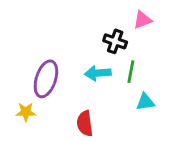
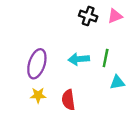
black cross: (115, 41) -> (88, 16), moved
yellow star: (26, 112) -> (38, 95), moved

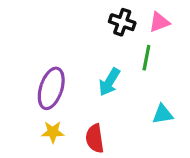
green line: (106, 58) -> (146, 58), moved
cyan arrow: (79, 59) -> (109, 82), turned -54

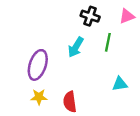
pink triangle: (159, 22) -> (127, 16), moved
cyan arrow: (109, 82) -> (76, 47), moved

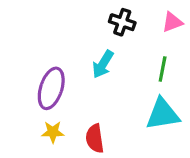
green line: (108, 42) -> (163, 69), moved
cyan triangle: (120, 84) -> (163, 114), size x1.6

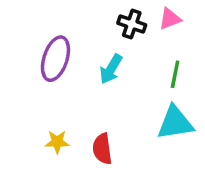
pink triangle: (172, 22) -> (170, 19), moved
purple ellipse: (51, 88) -> (55, 59), moved

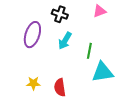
black cross: (132, 24) -> (60, 14), moved
green line: (175, 74) -> (89, 51), moved

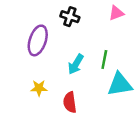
cyan arrow: (65, 41) -> (76, 64), moved
yellow star: (33, 83) -> (39, 88), moved

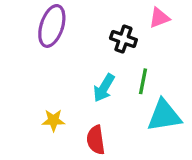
black cross: (70, 17) -> (123, 39), moved
purple ellipse: (38, 40) -> (52, 26), moved

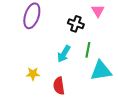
pink triangle: (159, 18) -> (98, 11), turned -40

